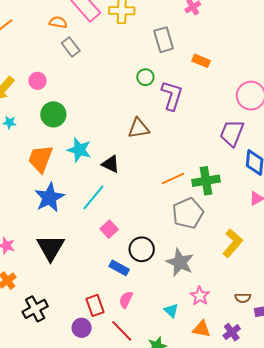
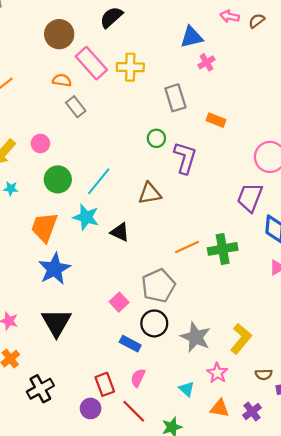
cyan line: (93, 197) -> (99, 181), moved
gray pentagon: (188, 213) -> (158, 286), moved
yellow L-shape: (233, 243) -> (241, 339), moved

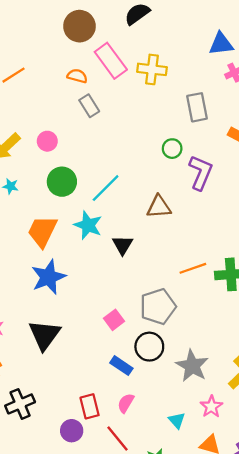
black triangle: (120, 232) -> (123, 245), turned 30

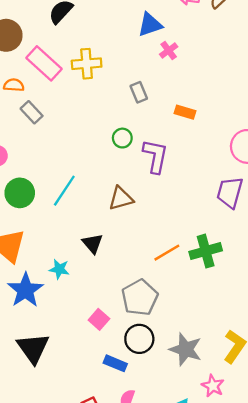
gray rectangle: (197, 107) -> (139, 92), size x0.7
cyan star: (88, 225) -> (59, 269), moved, size x0.7

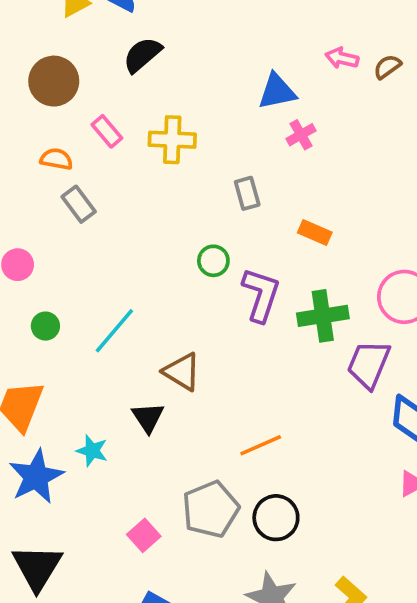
pink rectangle: (44, 63) -> (107, 131), size x0.6
green circle: (20, 193) -> (45, 326), size x0.6
brown triangle: (121, 198) -> (182, 372), moved, turned 40
green cross: (206, 251) -> (323, 316), moved
black circle: (139, 339) -> (276, 518), moved

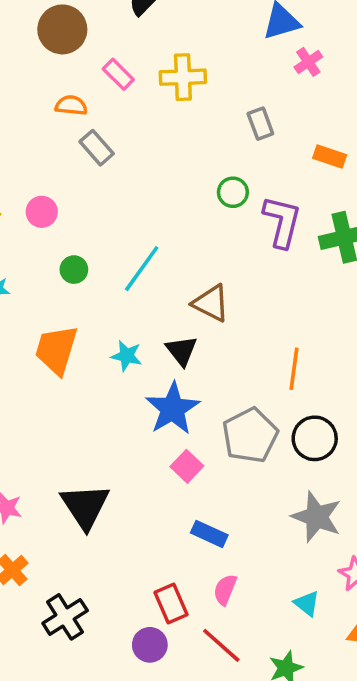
orange line: (261, 445) -> (294, 369), turned -54
cyan star: (92, 451) -> (127, 356), moved
blue star: (36, 477) -> (173, 409), moved

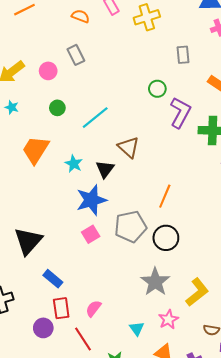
yellow cross: (183, 77) -> (147, 17), turned -30
gray rectangle: (97, 148) -> (76, 55), moved
blue rectangle: (209, 534) -> (53, 279), moved

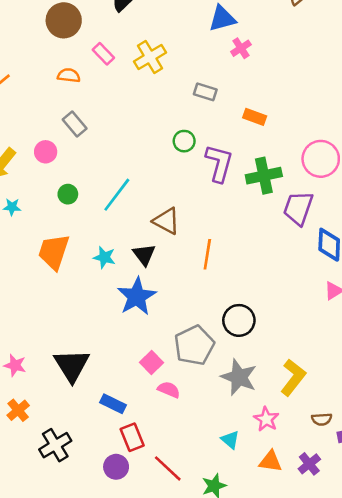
gray rectangle: (183, 55) -> (205, 92), turned -54
orange line: (165, 196) -> (207, 254), moved
gray pentagon: (130, 227) -> (194, 345), moved
pink square: (91, 234) -> (152, 362), moved
pink semicircle: (93, 309) -> (169, 390), moved, turned 90

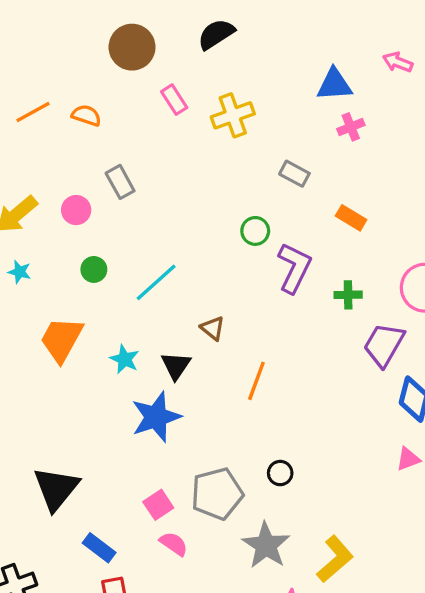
orange semicircle: (69, 75) -> (86, 115), moved
green cross: (264, 176) -> (348, 295), size x0.6
brown triangle: (166, 221) -> (213, 328), size x0.7
black circle: (239, 320) -> (280, 473), size x0.6

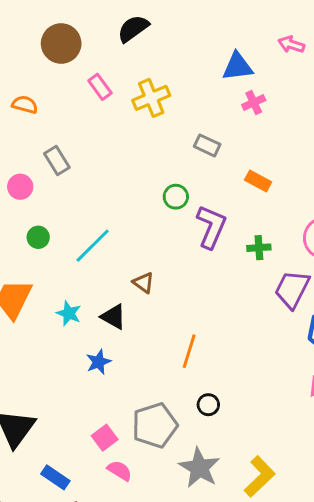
black triangle: (176, 366) -> (113, 317), turned -32
orange line: (256, 381) -> (189, 351), moved
blue star: (156, 417) -> (99, 362), size x0.6

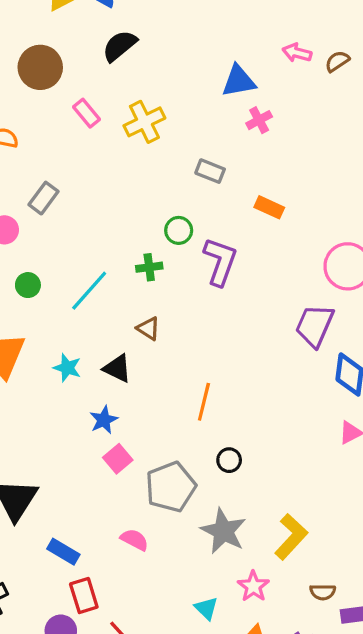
gray rectangle: (57, 160) -> (43, 198), turned 72
green cross: (259, 248) -> (149, 267), moved
pink square: (105, 438) -> (118, 459), moved

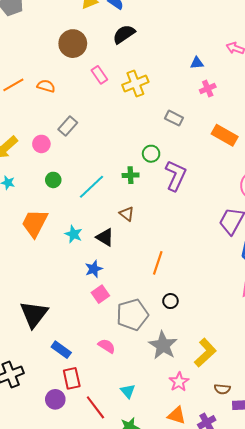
blue triangle: (239, 81) -> (197, 63), size x0.6
orange rectangle: (269, 207) -> (225, 135), moved, size x1.4
cyan triangle: (206, 608) -> (128, 391), moved

